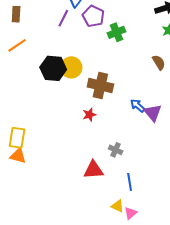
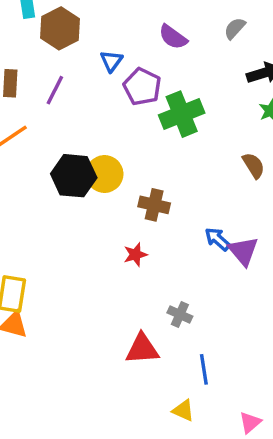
purple line: (63, 18) -> (55, 90), moved
green cross: (117, 32) -> (182, 114), size x1.4
brown cross: (100, 86) -> (154, 205), size x0.7
pink triangle: (131, 213) -> (250, 422), moved

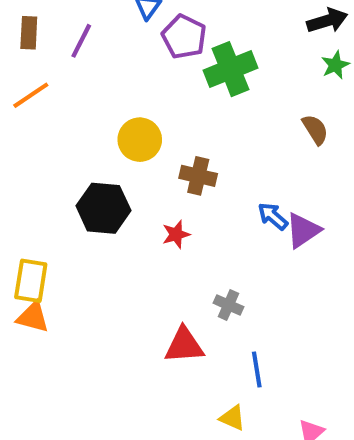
black hexagon: (74, 176) -> (103, 208), moved
purple triangle: (243, 251) -> (303, 230), turned 36

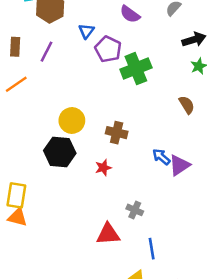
yellow circle: (140, 140) -> (72, 121), moved

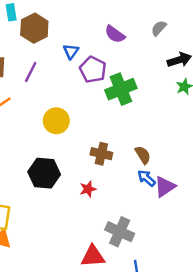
brown semicircle: (187, 105) -> (143, 155), moved
yellow circle: (72, 121) -> (56, 121), moved
gray cross: (135, 210) -> (120, 232), size x1.6

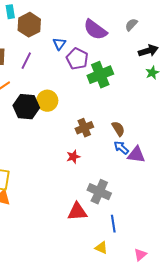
purple semicircle: (115, 34) -> (95, 30), size x1.4
brown cross: (101, 154) -> (84, 128), turned -36
black hexagon: (44, 173) -> (26, 107), moved
purple triangle: (165, 187) -> (136, 155), turned 42

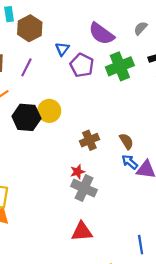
green cross: (100, 75) -> (120, 66), moved
gray cross: (99, 192) -> (84, 188), moved
blue line: (113, 224) -> (141, 245), moved

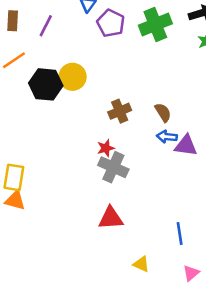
blue arrow: (130, 162) -> (167, 137), turned -35

